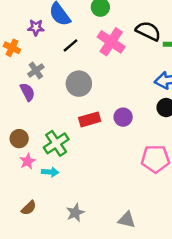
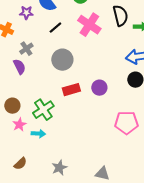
black semicircle: (148, 31) -> (120, 16), turned 50

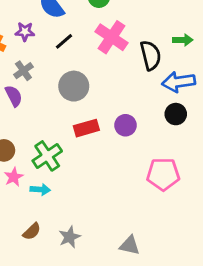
purple star: (26, 13) -> (25, 32), moved
black semicircle: (120, 16) -> (151, 55), moved
brown semicircle: (20, 164) -> (32, 231), moved

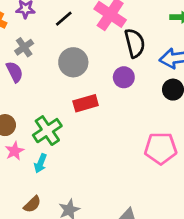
black semicircle: (151, 55) -> (135, 43), moved
purple circle: (125, 125) -> (124, 77), moved
cyan arrow: (40, 190) -> (41, 163), turned 108

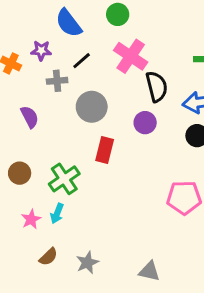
gray cross: (24, 47) -> (57, 81), moved, turned 30
red rectangle: (86, 103) -> (105, 150), turned -60
pink star: (15, 151) -> (31, 219), moved

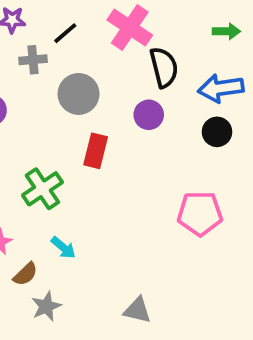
cyan arrow: (57, 214) -> (63, 248), moved, turned -72
brown semicircle: (48, 257) -> (25, 274), moved
gray star: (87, 263) -> (46, 306), moved
gray triangle: (149, 271) -> (137, 310), moved

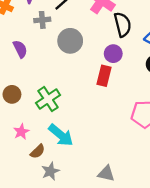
red rectangle: (96, 151) -> (104, 76), moved
cyan arrow: (63, 248) -> (61, 135), size x1.6

